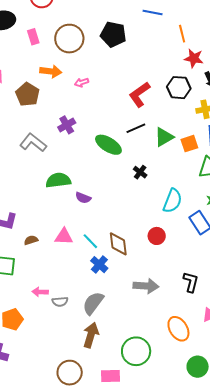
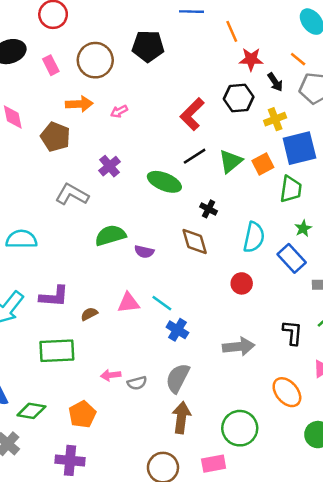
brown diamond: (118, 244) -> (195, 242), moved

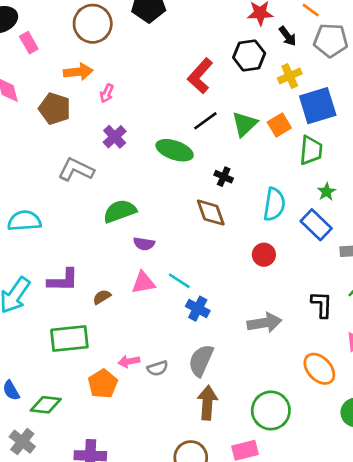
pink rectangle: (51, 65) -> (29, 43), moved
pink arrow: (119, 111) -> (107, 93), moved, turned -35
purple semicircle: (144, 252) -> (144, 244), moved
orange pentagon: (82, 414) -> (103, 384), moved

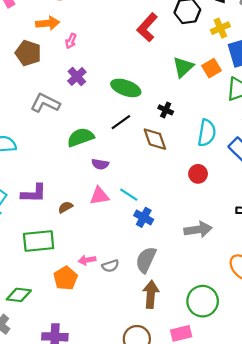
black line: (205, 121) -> (121, 122), moved

